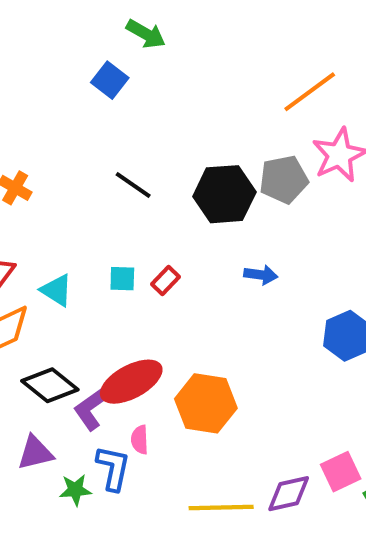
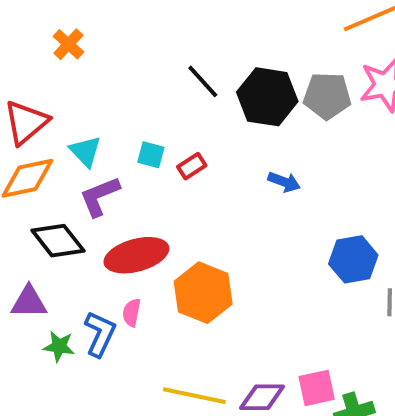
black line: (133, 185) -> (203, 81), moved
purple L-shape: (92, 408) -> (100, 196), moved

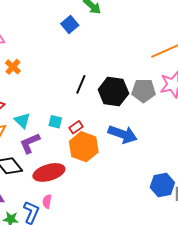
black line: (203, 81) -> (81, 84), turned 66
blue arrow: (284, 182) -> (123, 134), size x1.8
blue hexagon: (353, 259) -> (162, 185), moved
orange hexagon: (203, 293) -> (84, 147), moved

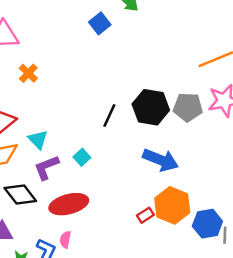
black line: (81, 84) -> (109, 116), moved
cyan square: (55, 122) -> (82, 157), moved, turned 32
red rectangle: (76, 127) -> (145, 215), moved
orange hexagon: (84, 147) -> (172, 205), moved

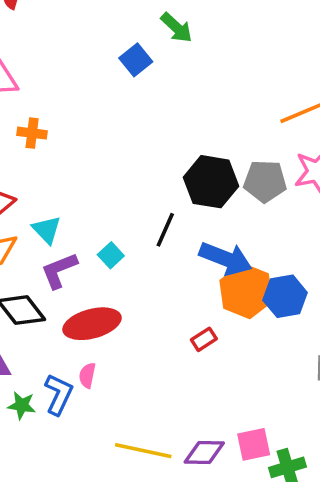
orange cross: (28, 73) -> (32, 133), turned -36
black line: (109, 116) -> (165, 230), moved
orange hexagon: (172, 205) -> (246, 291), moved
blue hexagon: (207, 224) -> (285, 296), moved

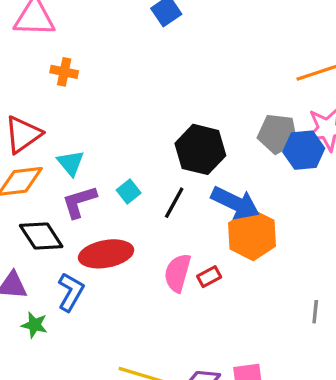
black hexagon: (211, 182) -> (200, 149), moved
black line: (165, 230) -> (174, 203), moved
blue hexagon: (285, 296) -> (304, 150), moved
pink semicircle: (87, 375) -> (178, 273), moved, size x1.6
blue L-shape: (59, 394) -> (71, 292), moved

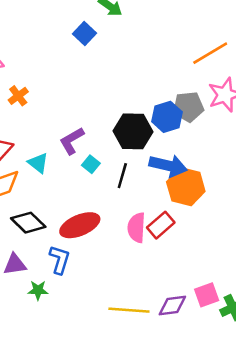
orange cross: (64, 72) -> (18, 96), turned -36
blue hexagon: (304, 150) -> (167, 117), moved
cyan square: (129, 192) -> (91, 164), moved
purple L-shape: (79, 202) -> (72, 141), moved
red rectangle: (209, 277) -> (161, 225), size x1.5

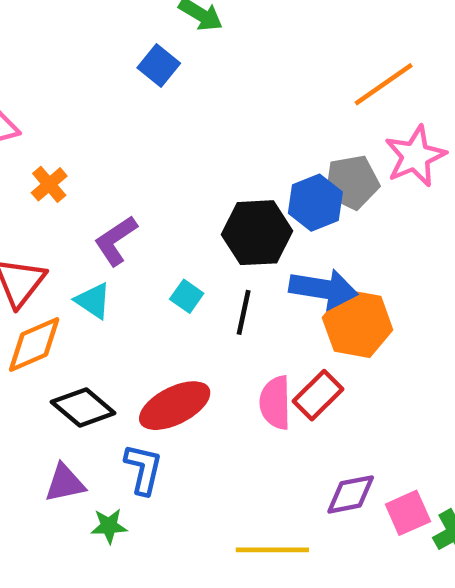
purple L-shape: (72, 141) -> (116, 241), moved
purple diamond: (172, 305) -> (351, 494), moved

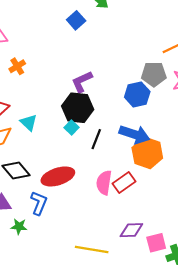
gray pentagon: (352, 182) -> (154, 74), moved
black hexagon: (257, 233) -> (78, 108), moved
purple L-shape: (116, 241) -> (82, 82), moved

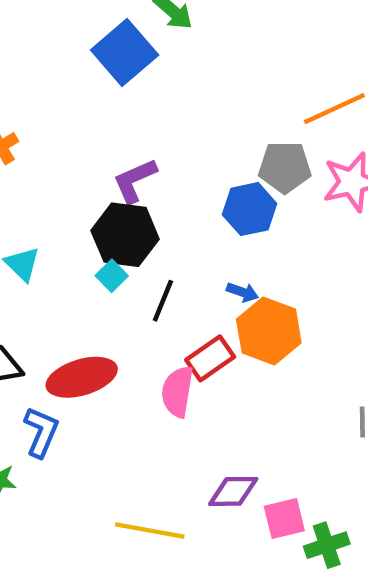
blue square: (76, 20) -> (125, 53), size x1.6
blue arrow: (134, 134) -> (242, 292), size x0.5
red rectangle: (124, 182) -> (210, 358), moved

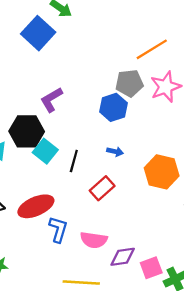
black hexagon: (125, 235) -> (27, 131), moved
cyan square: (112, 276) -> (45, 151), size x1.5
orange hexagon: (269, 331) -> (162, 172), moved
pink semicircle: (177, 392) -> (94, 240), moved, turned -84
blue L-shape: (41, 432) -> (58, 229), moved

